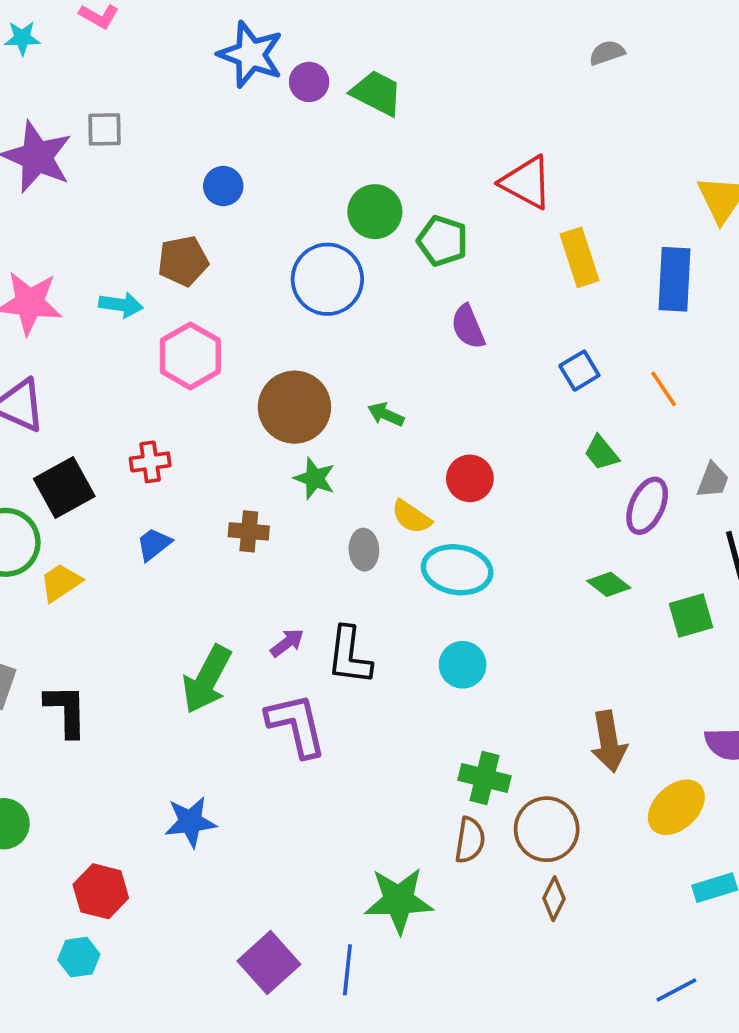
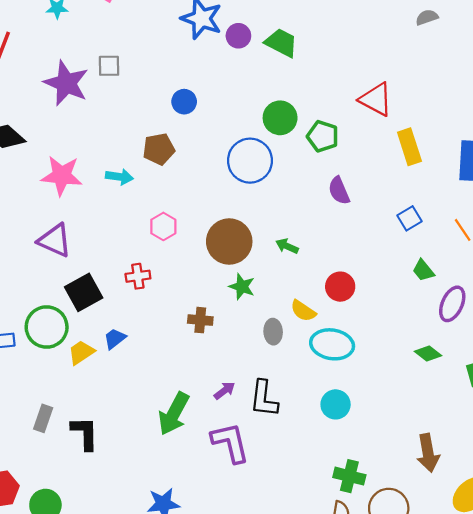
pink hexagon: (190, 356) -> (163, 226), moved, size x0.7
blue trapezoid: (154, 544) -> (115, 339), moved

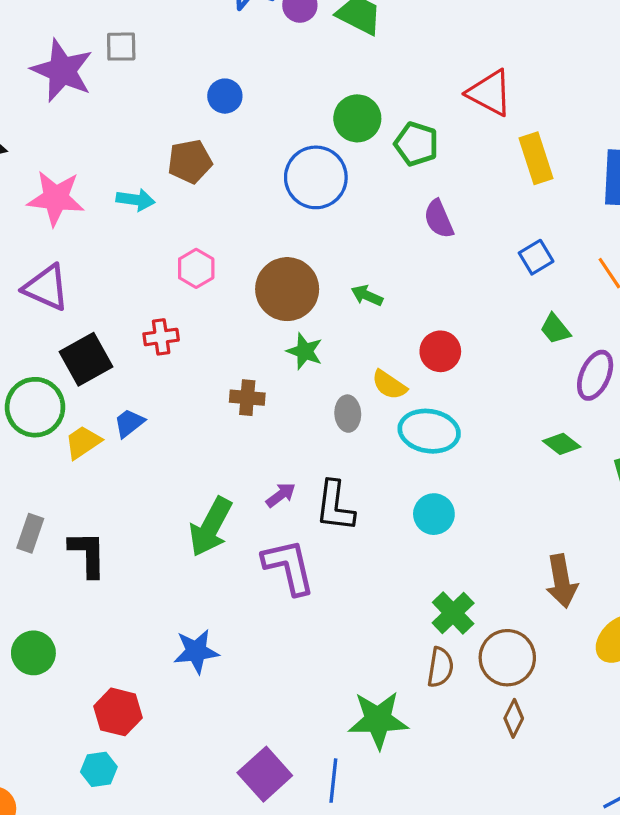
green cross: (349, 476) -> (453, 613), turned 32

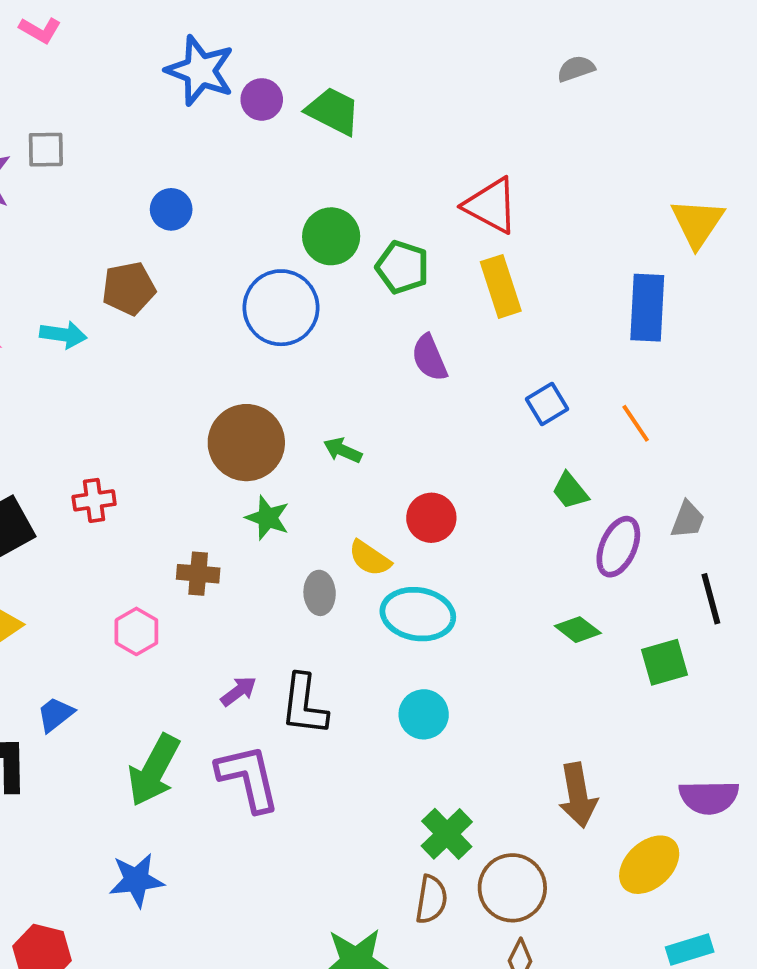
yellow rectangle: (536, 158) -> (501, 286), moved
pink hexagon: (196, 268) -> (136, 631), moved
blue trapezoid: (129, 423) -> (55, 714), moved
green arrow: (211, 527) -> (154, 770), moved

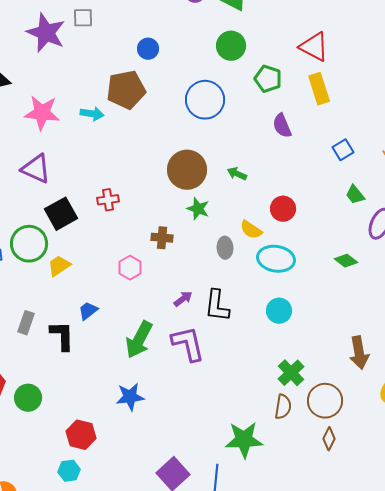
green circle: (331, 236) -> (231, 46), moved
brown pentagon: (129, 288) -> (126, 90), size x1.4
green diamond: (578, 630) -> (346, 261), moved

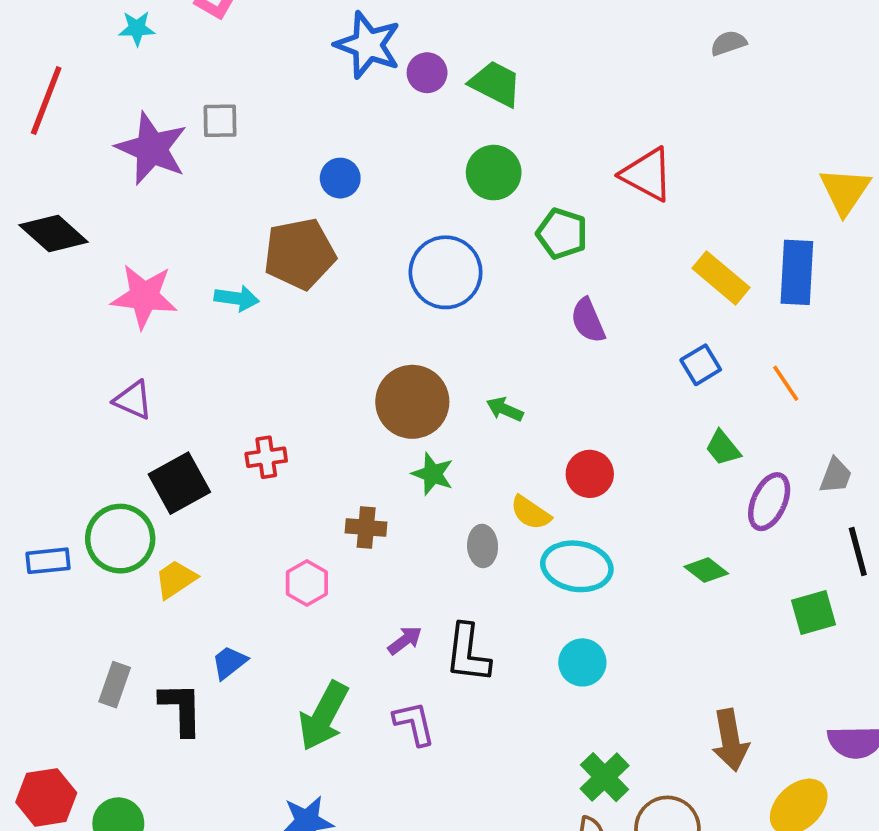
yellow rectangle: (319, 89) -> (721, 278), moved, turned -32
purple triangle: (36, 169) -> (133, 400), size x0.7
purple L-shape: (188, 344) -> (414, 723), size x0.7

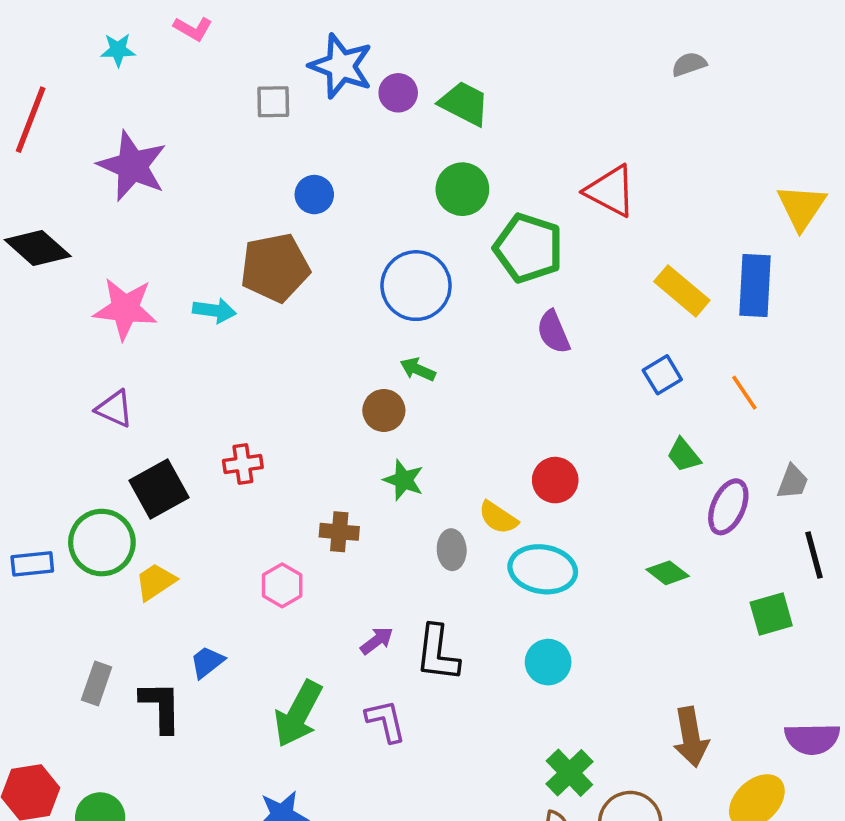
gray square: (220, 121) -> (273, 102), moved
green pentagon: (562, 234) -> (528, 248), size x1.4
brown circle: (412, 402) -> (384, 410), size x0.6
green arrow: (505, 409) -> (418, 369), moved

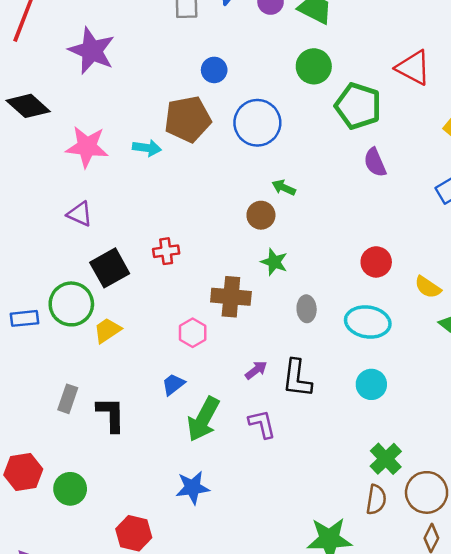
blue circle: (416, 286) -> (257, 123), moved
yellow semicircle: (498, 518) -> (428, 287), moved
brown cross: (339, 532) -> (231, 297), size x1.5
blue trapezoid: (207, 662) -> (173, 384), moved

